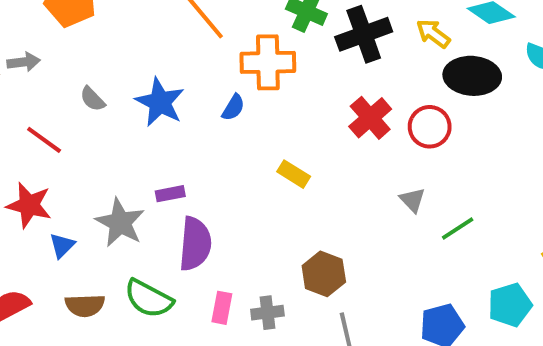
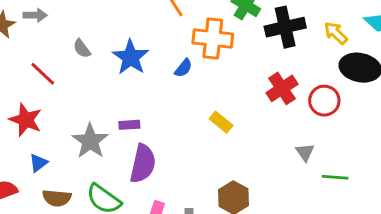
green line: (458, 229) -> (335, 177), turned 30
blue triangle: (62, 245) -> (38, 163), moved

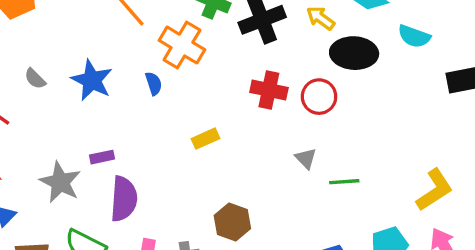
orange cross: (213, 38) -> (182, 45), turned 33
blue semicircle: (183, 68) -> (154, 84), turned -48
red cross: (282, 88) -> (269, 90), turned -36
yellow rectangle: (221, 122) -> (206, 139), turned -55

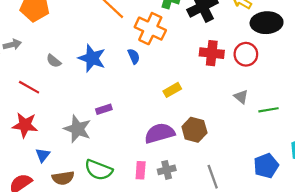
purple semicircle: (124, 199) -> (160, 133), moved, turned -104
brown hexagon: (232, 222) -> (194, 130), moved

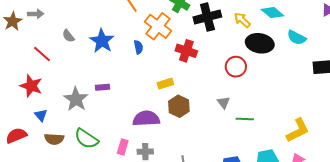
red cross: (212, 53) -> (186, 51), moved
brown hexagon: (194, 130) -> (179, 106), moved
blue triangle: (43, 155) -> (41, 115), turned -32

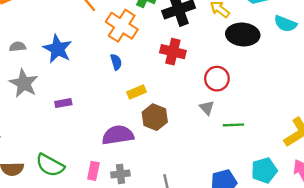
gray semicircle: (68, 36) -> (18, 47), turned 128
blue semicircle: (138, 47) -> (116, 62), moved
red cross: (186, 51) -> (173, 52), moved
red circle: (236, 67) -> (217, 79), moved
gray star: (76, 99) -> (24, 83), moved

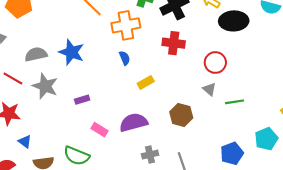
orange cross: (122, 26) -> (126, 25), turned -36
gray semicircle: (18, 47) -> (36, 54), size x1.5
brown hexagon: (155, 117) -> (181, 115), moved
pink rectangle: (93, 171) -> (99, 130), moved, turned -63
gray cross: (120, 174) -> (150, 155), moved

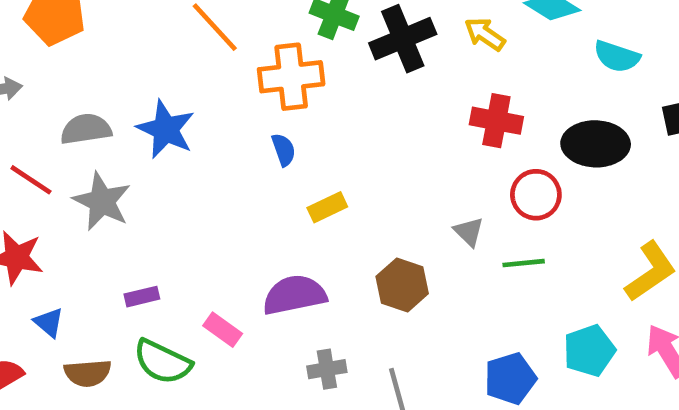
black ellipse: (234, 21) -> (596, 144), moved
red cross: (174, 43) -> (496, 121), moved
red circle: (215, 63) -> (536, 195), moved
purple rectangle: (82, 100) -> (142, 297), moved
pink rectangle: (99, 130) -> (223, 330), moved

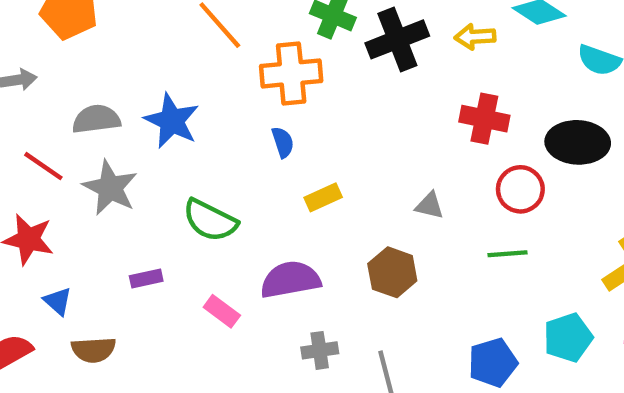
yellow arrow: (485, 34) -> (475, 37), turned -39
gray triangle: (469, 232) -> (430, 206), moved, turned -32
green semicircle: (162, 362) -> (210, 220), moved

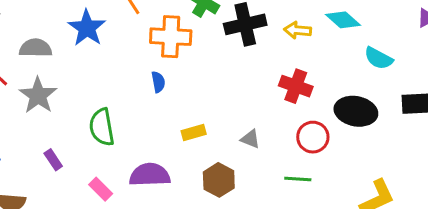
blue star: (172, 121) -> (87, 28), moved
yellow rectangle: (323, 197) -> (194, 132), moved
green semicircle: (210, 220) -> (102, 127), turned 45
purple rectangle: (146, 278) -> (53, 160), turned 60

